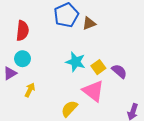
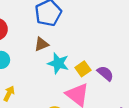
brown triangle: (89, 23) -> (41, 44), moved

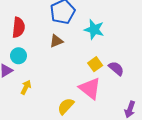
cyan star: (58, 63) -> (94, 30), moved

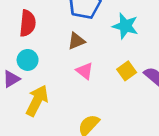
yellow arrow: (26, 87) -> (37, 101), size x1.6
pink triangle: (90, 88) -> (85, 71), moved, size x0.6

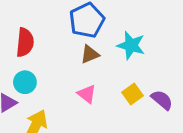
brown triangle: (76, 41) -> (90, 54), moved

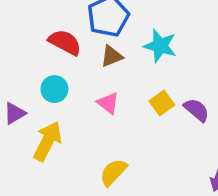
red semicircle: (25, 42) -> (65, 42), moved, turned -68
cyan circle: (25, 82) -> (54, 89), moved

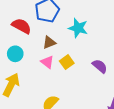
brown triangle: (112, 56) -> (49, 42), moved
yellow square: (162, 103) -> (67, 62), moved

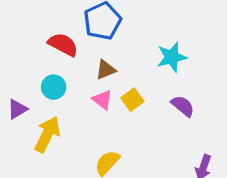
cyan star: (78, 28) -> (172, 57), moved, turned -30

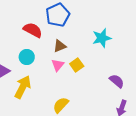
pink triangle: (102, 100) -> (58, 65), turned 32
purple semicircle: (183, 106) -> (117, 81), moved

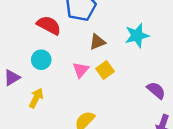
brown triangle: (60, 46) -> (97, 42), moved
yellow arrow: (23, 87) -> (36, 98), size x0.7

